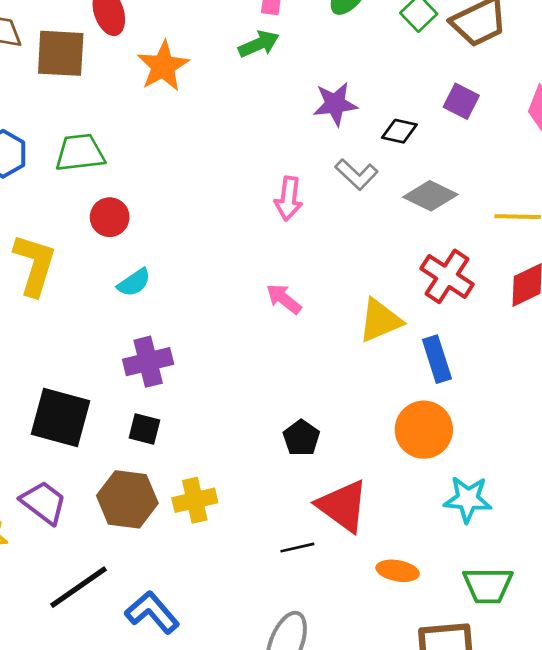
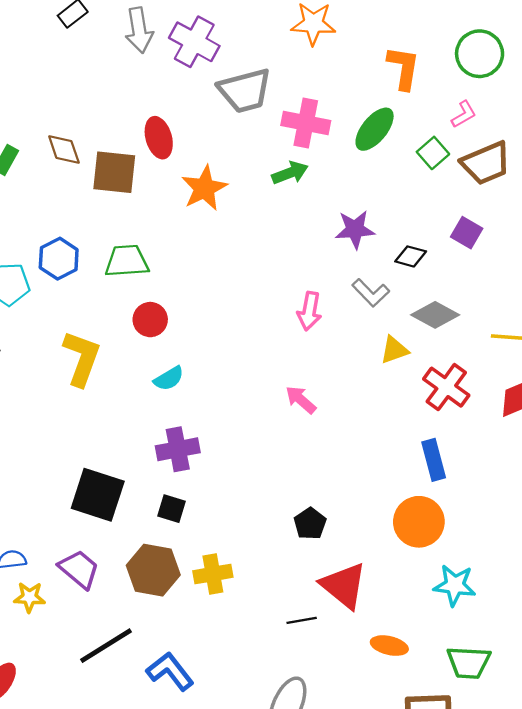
yellow triangle: (380, 320) -> (394, 350), moved, size x0.7

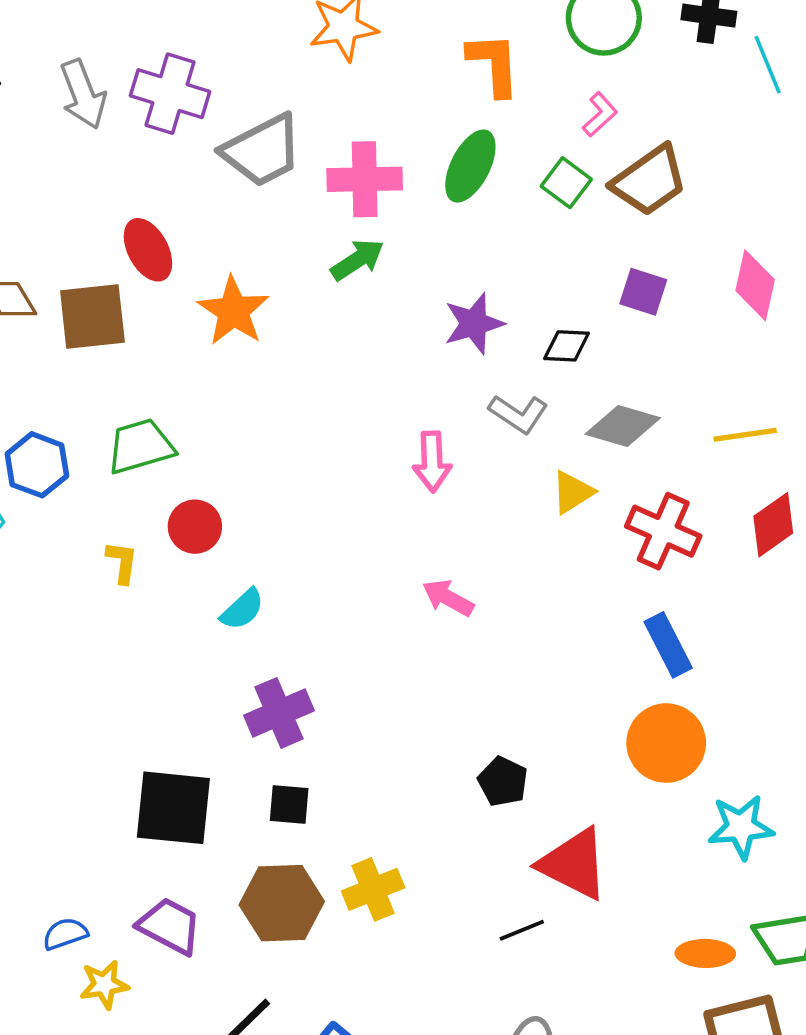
yellow L-shape: (82, 358) -> (122, 562), moved, size x0.5
orange ellipse: (389, 646) -> (705, 953), moved

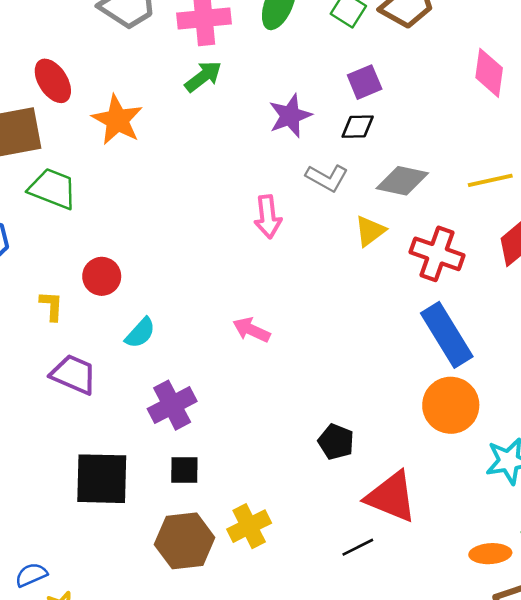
purple square: (643, 292) -> (365, 82), moved, turned -36
green trapezoid: (140, 446) -> (53, 189), moved, turned 42
pink arrow: (448, 598) -> (251, 330), moved
blue rectangle: (668, 645) -> (447, 335), size x1.4
purple trapezoid: (170, 926) -> (74, 374), moved

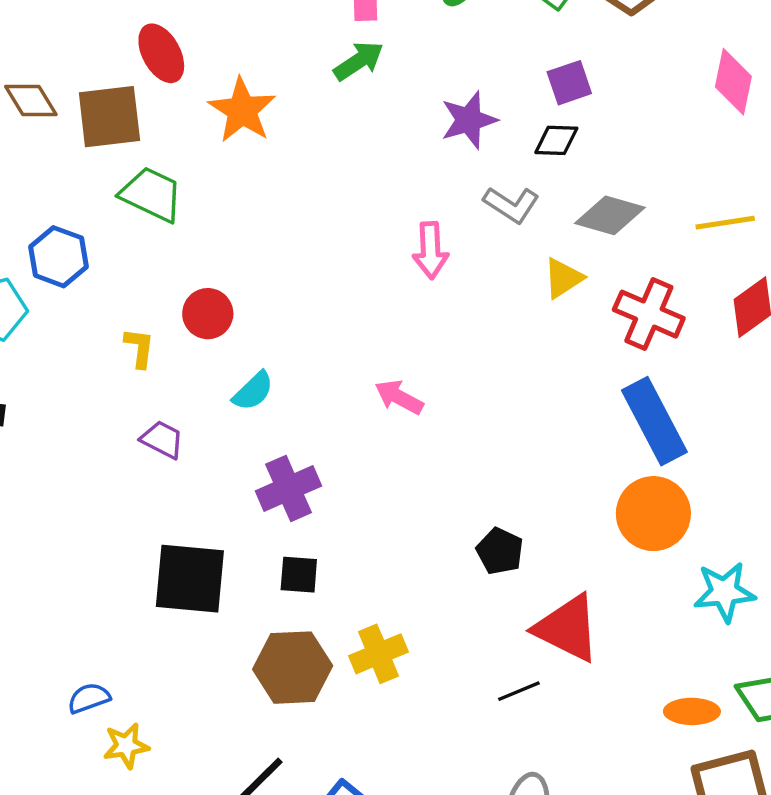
purple trapezoid: (74, 374) -> (162, 440), size x0.7

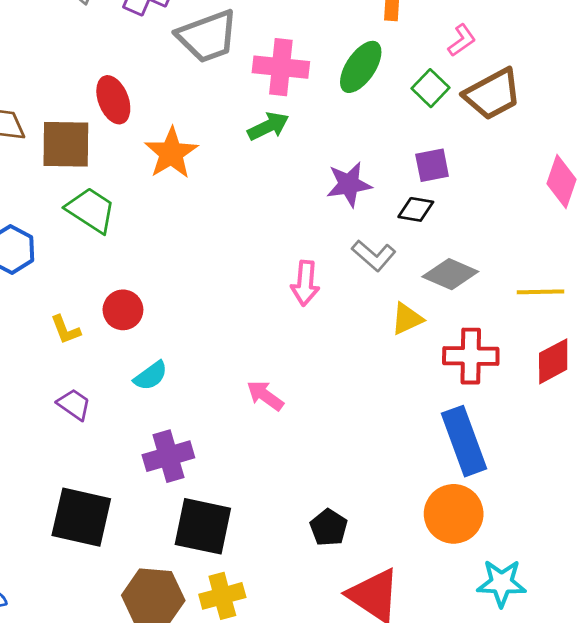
red cross: (649, 314) -> (471, 356), turned -30
yellow L-shape: (139, 348) -> (65, 330), turned 144
black square: (299, 575) -> (203, 526), moved, size x1.8

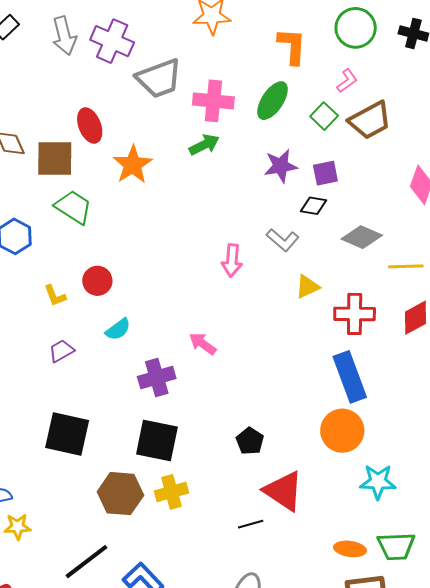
purple star: (349, 184) -> (281, 166), moved
gray diamond: (450, 274) -> (362, 237), moved
purple trapezoid: (74, 404) -> (61, 351), turned -64
purple cross: (168, 456) -> (157, 377), moved

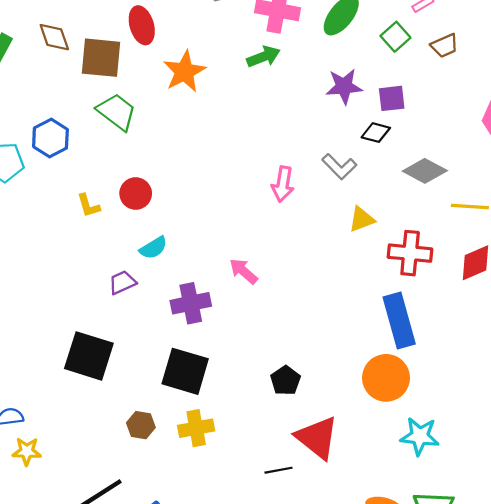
brown trapezoid: (370, 120) -> (445, 46), size x0.6
purple trapezoid: (61, 351) -> (122, 282), moved
brown hexagon: (120, 494) -> (141, 425), size x0.6

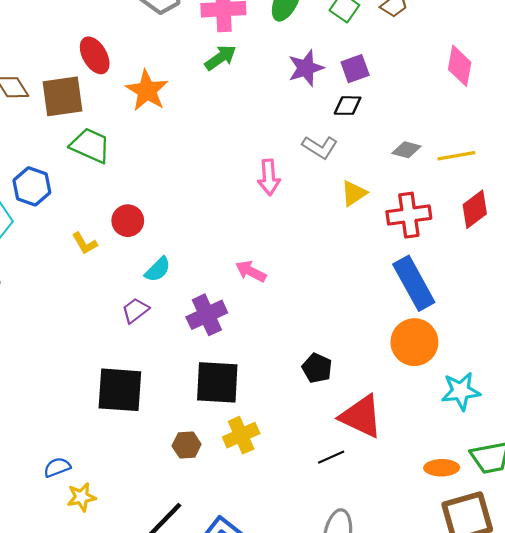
gray diamond: (425, 171) -> (406, 150), moved, size x0.7

